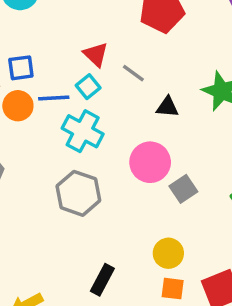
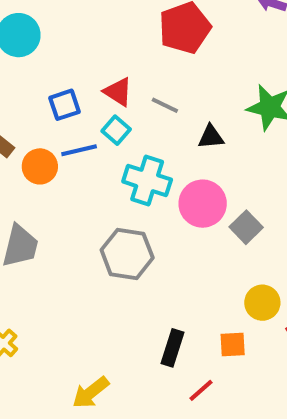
blue square: (21, 68) -> (65, 105), moved
cyan cross: (83, 131) -> (147, 181), moved
yellow circle: (168, 253) -> (262, 303), moved
orange square: (173, 289) -> (233, 344), moved

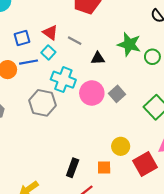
gray square: (246, 227) -> (117, 94), moved
gray hexagon: (127, 254) -> (43, 103), moved

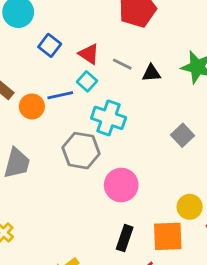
blue square: (22, 38) -> (50, 45), moved, turned -35
black triangle: (98, 58) -> (151, 73), moved
pink circle: (92, 93) -> (121, 185), moved
orange square: (104, 167) -> (168, 236), size x1.6

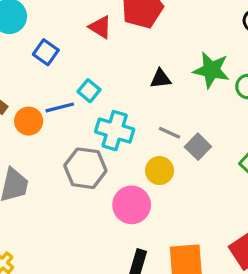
red triangle: (89, 54) -> (100, 27), moved
gray line: (122, 64) -> (170, 133), moved
yellow circle: (190, 207) -> (160, 171), moved

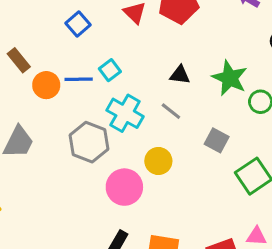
gray line: (170, 133) -> (171, 111), moved
gray square: (198, 147) -> (217, 140), moved, turned -30

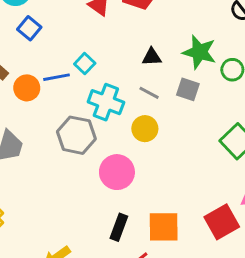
blue square: (78, 24) -> (29, 28), moved
gray square: (217, 140) -> (188, 89), moved
yellow circle: (158, 161) -> (145, 129), moved

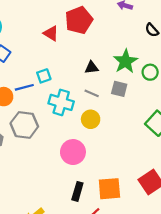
green star: (199, 52) -> (125, 61), turned 30
cyan square: (85, 64) -> (44, 76), turned 32
gray hexagon: (76, 135) -> (24, 125), moved

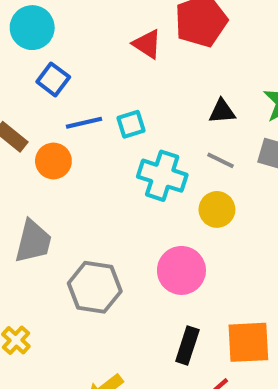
blue line: (24, 87) -> (84, 123), moved
gray hexagon: (24, 125) -> (95, 287), moved

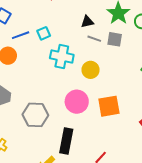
gray line: (221, 160) -> (94, 39), moved
orange square: (248, 342) -> (109, 106), moved
black rectangle: (187, 346) -> (66, 141), moved, size x1.4

